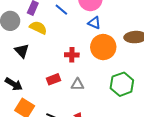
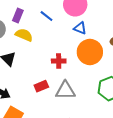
gray triangle: (77, 85) -> (65, 91), size x1.5

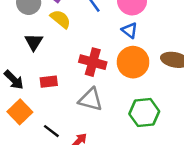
red cross: (59, 61) -> (93, 62), size x1.5
red rectangle: (41, 86) -> (49, 82), moved

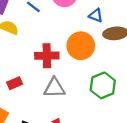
blue triangle: (130, 30) -> (96, 15), moved

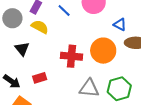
gray triangle: (54, 88) -> (89, 88), moved

